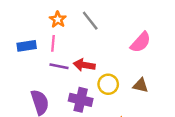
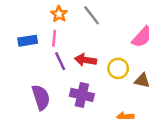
purple line: (59, 66) -> (60, 61), turned 54
yellow circle: (108, 84) -> (118, 68), moved

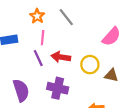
pink line: (54, 38) -> (43, 38), moved

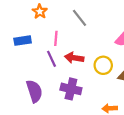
orange star: (37, 16) -> (40, 11), moved

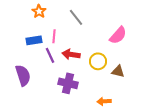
blue rectangle: (23, 41) -> (34, 40), moved
purple semicircle: (34, 91) -> (23, 75), moved

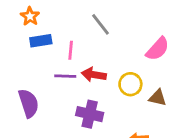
orange star: (39, 11) -> (30, 16), moved
blue rectangle: (34, 40) -> (41, 41), moved
purple line: (50, 55) -> (65, 76), turned -63

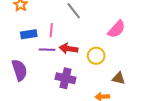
blue rectangle: (41, 41) -> (29, 34), moved
brown triangle: (158, 98) -> (119, 78), moved

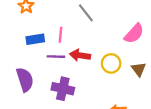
purple cross: (65, 78) -> (63, 89), moved
brown triangle: (119, 78) -> (139, 69), moved, turned 40

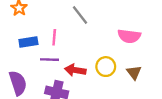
pink semicircle: (134, 34) -> (129, 36), turned 55
red arrow: (80, 55) -> (75, 70), moved

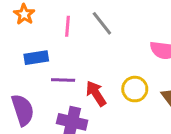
pink line: (54, 37) -> (68, 26), moved
red arrow: (75, 70) -> (96, 94), turned 48

